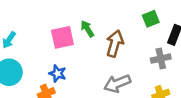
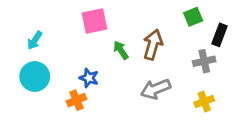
green arrow: (87, 29) -> (121, 50), moved
pink square: (62, 37) -> (94, 21), moved

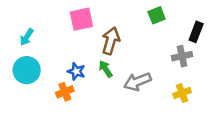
green square: (193, 17) -> (157, 15), moved
brown arrow: (153, 45) -> (111, 41), moved
green arrow: (121, 50) -> (106, 69), moved

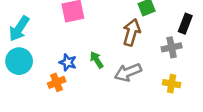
cyan arrow: (27, 37) -> (19, 29), size x1.5
brown arrow: (111, 41) -> (132, 32), moved
yellow cross: (182, 93) -> (172, 84), turned 30

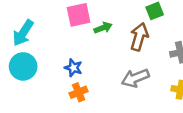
green arrow: (97, 60) -> (103, 28), moved, turned 102
orange cross: (57, 82) -> (79, 92), moved

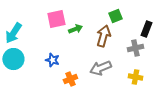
orange cross: (79, 92) -> (70, 79), moved

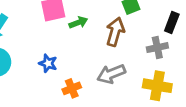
yellow cross: (135, 77) -> (157, 86), size x1.5

